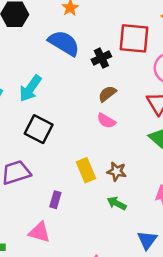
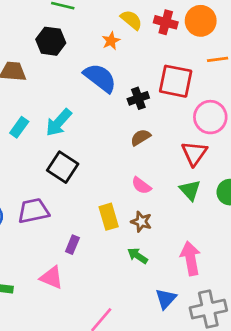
pink semicircle: (106, 121) -> (141, 186), moved

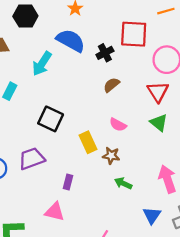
cyan arrow: (59, 122) -> (42, 64), moved
yellow rectangle: (109, 217) -> (88, 142), moved
brown star: (141, 222) -> (111, 156), moved

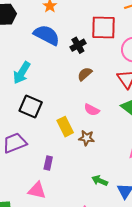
cyan arrow: (42, 64) -> (22, 73), moved
green arrow: (123, 183) -> (100, 181), moved

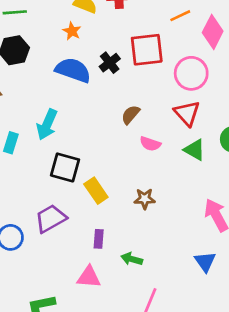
black cross: (78, 45) -> (110, 63), moved
pink semicircle: (92, 110) -> (150, 144), moved
yellow rectangle: (65, 127) -> (96, 191), moved
green arrow: (100, 181) -> (132, 259), moved

